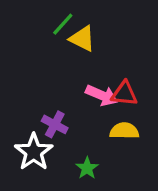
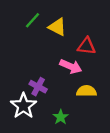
green line: (63, 24) -> (32, 20), moved
red triangle: (124, 94) -> (87, 46), moved

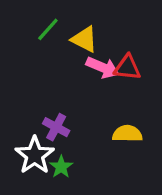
pink arrow: (71, 66) -> (103, 68), moved
green star: (61, 117) -> (61, 167), moved

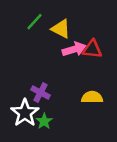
pink arrow: (103, 68) -> (74, 49), turned -40

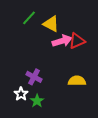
red triangle: (92, 49) -> (77, 41), turned -30
white star: (25, 113) -> (21, 94), size x0.6

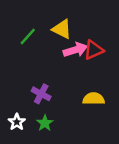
green line: (29, 18) -> (28, 36), moved
white star: (21, 94) -> (17, 122), moved

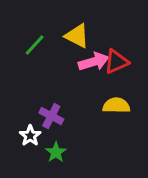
yellow semicircle: (94, 99) -> (116, 105), moved
white star: (17, 122) -> (30, 136), moved

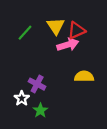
yellow triangle: (77, 36) -> (56, 26), turned 30
red triangle: (116, 62) -> (77, 30), moved

